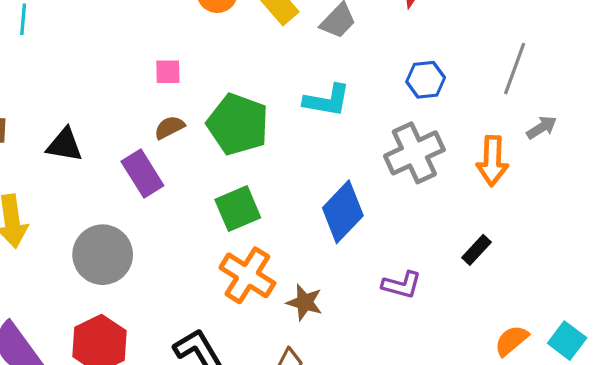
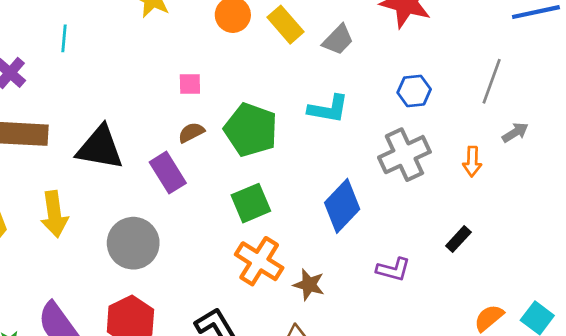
black triangle: (64, 145) -> (100, 148), size x1.5
orange arrow: (492, 161) -> (472, 162), size x0.7

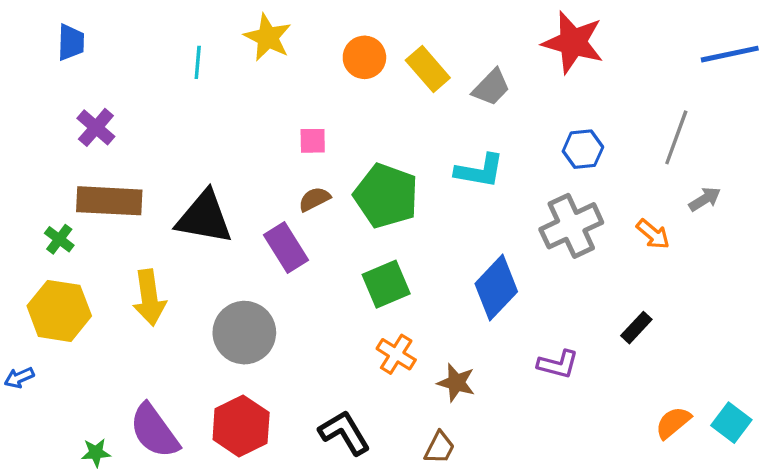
cyan line: (64, 38) -> (198, 62), moved
orange arrow: (472, 162) -> (653, 234), turned -52
orange cross: (259, 261) -> (396, 354), size x0.7

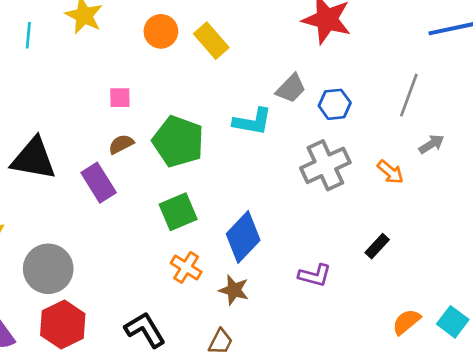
gray trapezoid: (491, 87) -> (291, 88), moved
blue diamond: (496, 288) -> (243, 237), moved
gray circle: (244, 333) -> (48, 269), moved

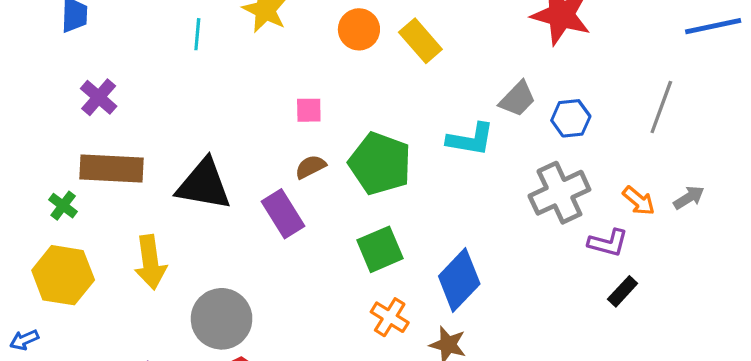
gray arrow: (431, 144) -> (689, 198), moved
purple L-shape: (315, 275) -> (608, 243), moved

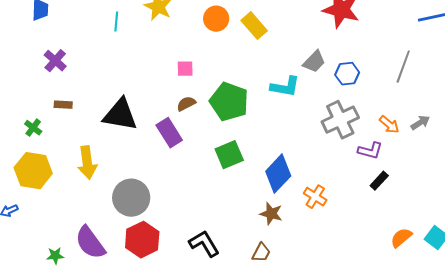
brown rectangle: (112, 168) -> (63, 105), size x0.5
orange cross: (390, 317) -> (315, 197), moved

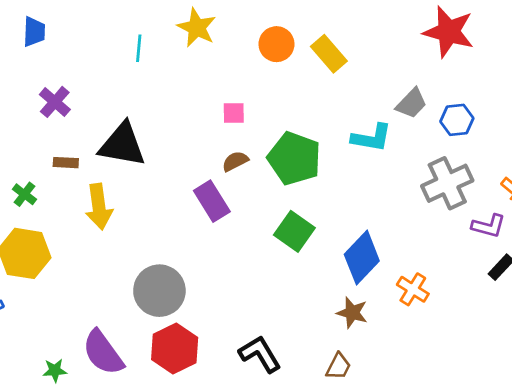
black triangle: (120, 115) -> (122, 145), moved
green square: (229, 155) -> (294, 231), turned -32
yellow arrow: (87, 163) -> (99, 207), moved

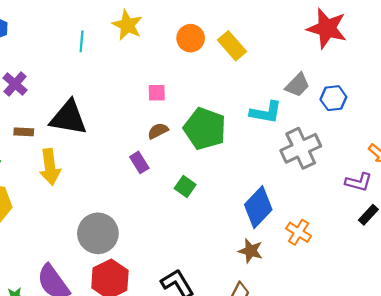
gray cross: (447, 183) -> (301, 148), moved
purple rectangle: (212, 201) -> (139, 162), size x0.7
green square: (294, 231) -> (185, 186), moved, size x0.7

